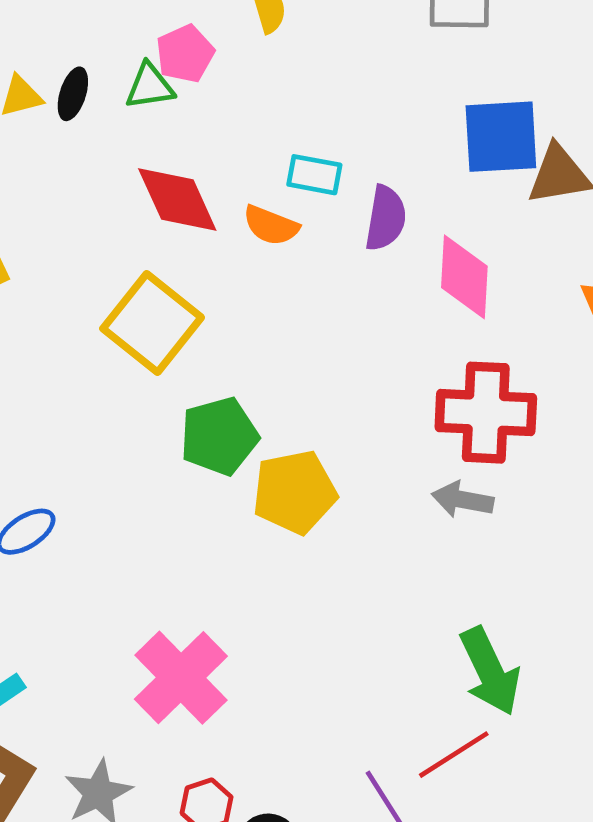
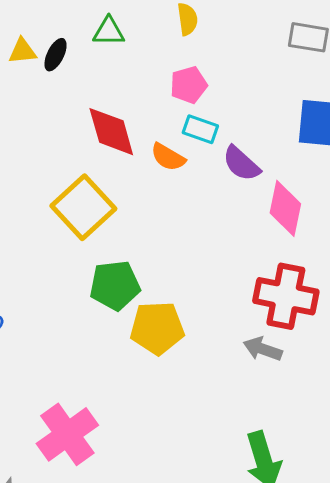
pink pentagon: (185, 54) -> (189, 85), moved
green triangle: (150, 86) -> (109, 31), moved
purple semicircle: (386, 218) -> (241, 164), turned 114

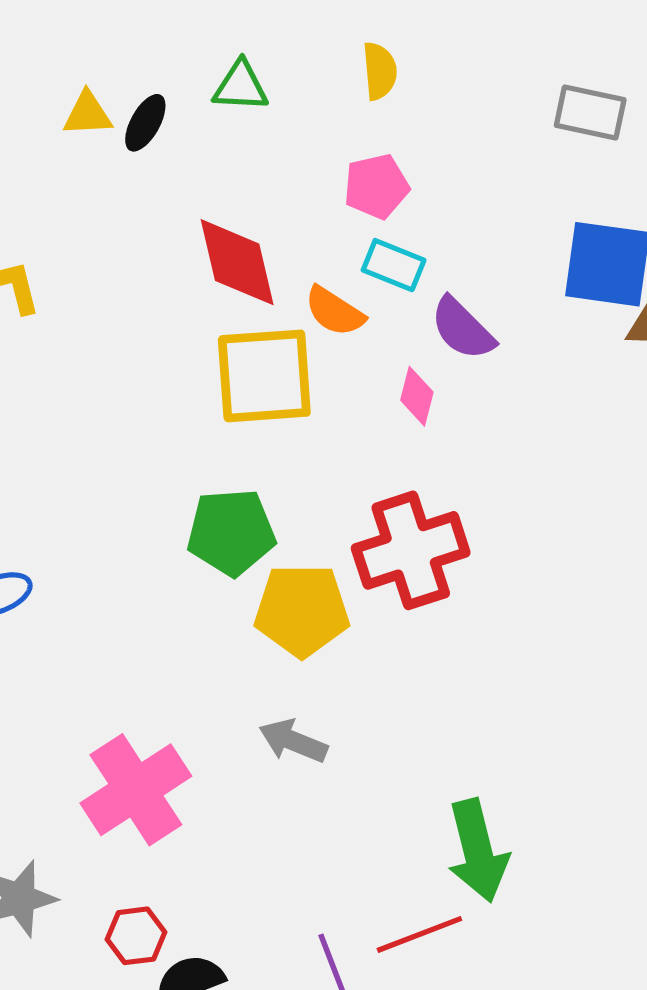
yellow square: (83, 207) -> (264, 376), moved, turned 36
pink diamond: (285, 208) -> (417, 396), moved, size x0.6
red cross: (286, 296) -> (411, 550), moved, turned -32
gray arrow: (263, 349) -> (293, 741), moved

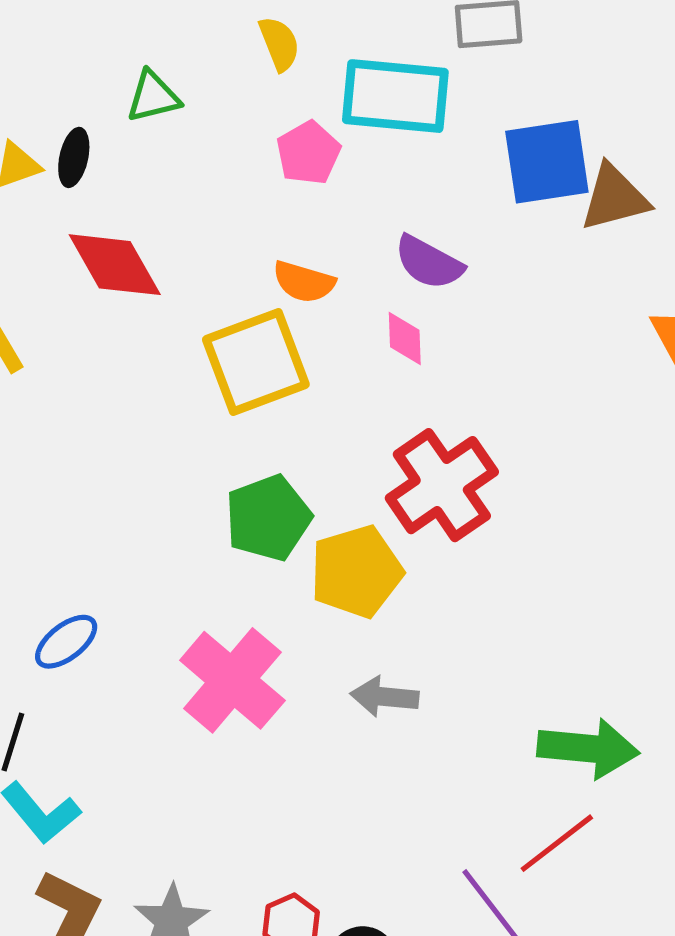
red diamond: (237, 262) -> (115, 265), moved
cyan rectangle: (394, 265) -> (395, 96), moved, size x1.8
pink cross: (136, 790) -> (232, 680), moved
green arrow: (478, 851) -> (588, 748), turned -54

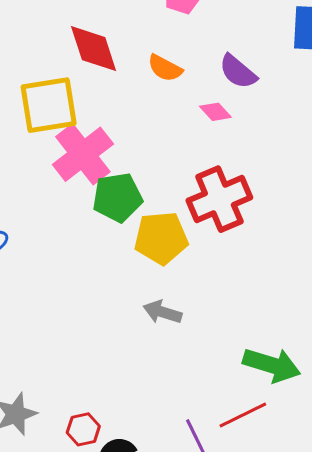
red diamond: (115, 265) -> (94, 49), moved
pink diamond: (405, 339) -> (215, 112), turned -52
yellow square: (256, 362) -> (49, 105), moved
pink cross: (232, 680) -> (83, 154), moved

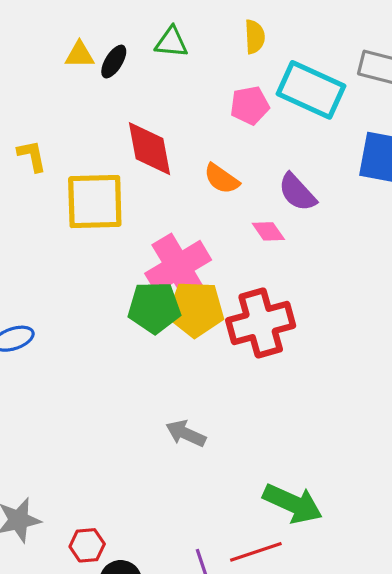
pink cross: (83, 154) -> (178, 267), moved
yellow pentagon: (161, 238) -> (196, 309), moved

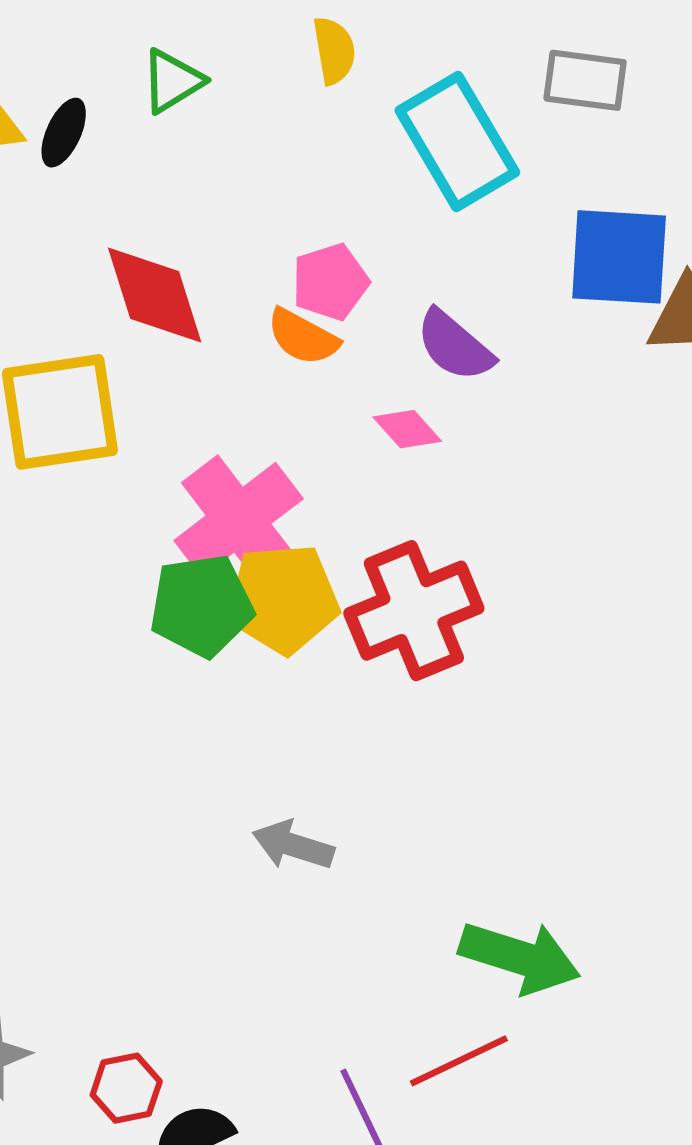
green triangle: (171, 42) -> (172, 81), turned -30
cyan rectangle: (311, 90) -> (457, 141), turned 42
pink pentagon: (250, 105) -> (330, 282), moved

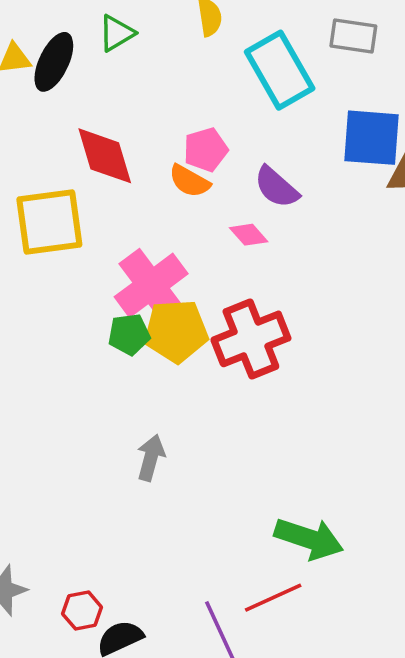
black ellipse: (64, 133) -> (54, 62), size x1.5
green pentagon: (201, 606) -> (129, 334), size x0.7
gray arrow: (293, 845) -> (151, 458), moved, turned 87

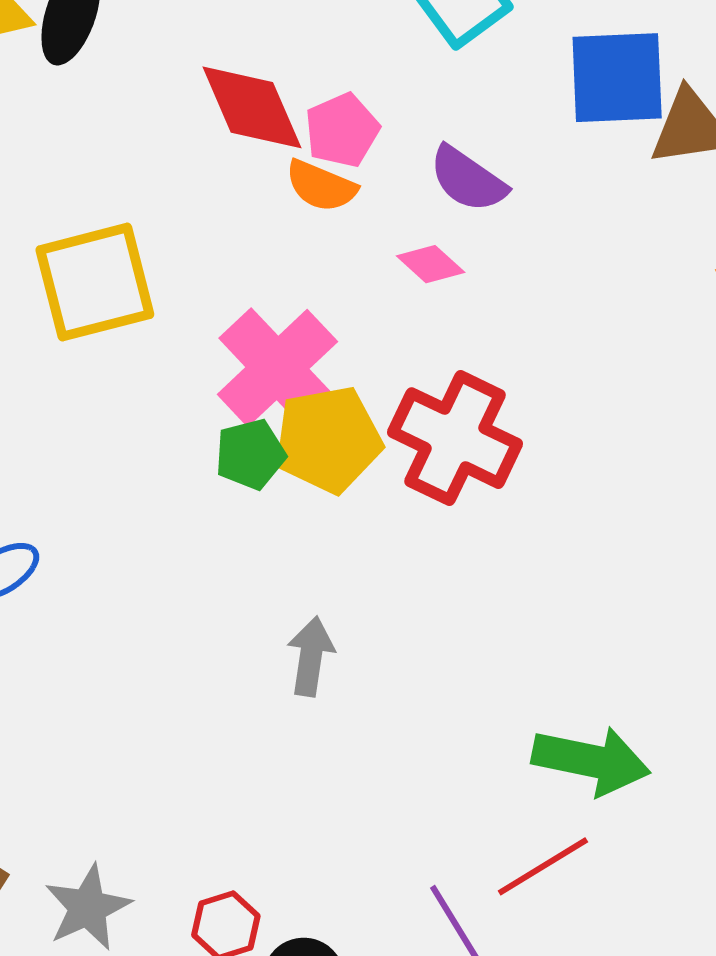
red diamond: (105, 156) -> (252, 107), moved
red cross: (251, 339) -> (455, 438), turned -36

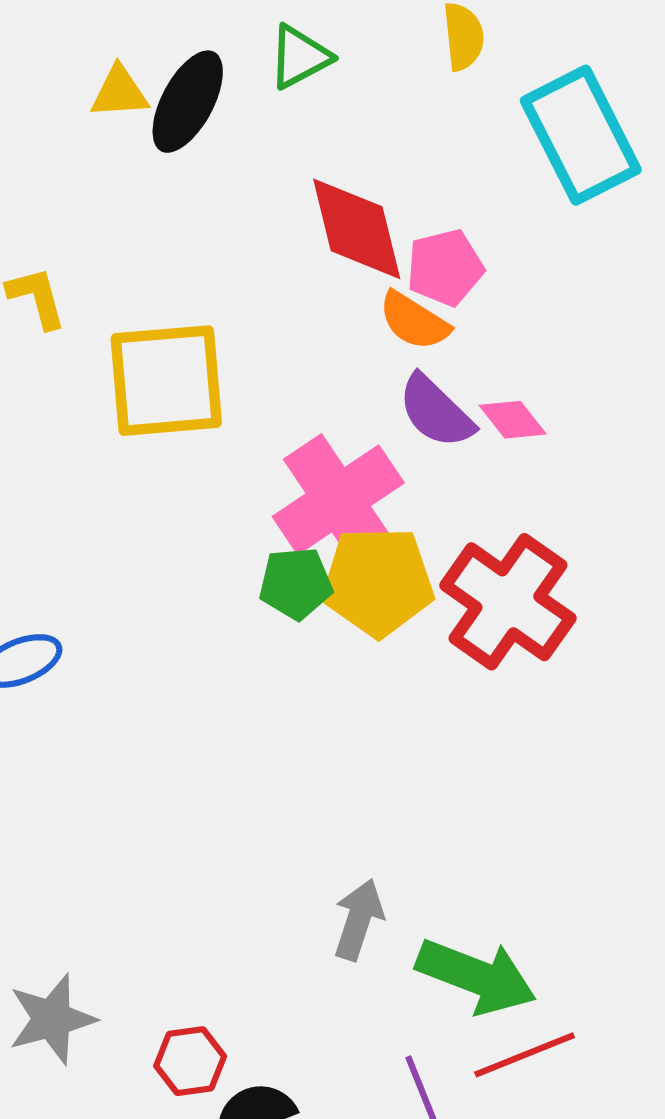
purple semicircle: (468, 179) -> (436, 411), moved
gray arrow: (311, 656) -> (358, 920), moved
green arrow: (591, 761) -> (476, 976), moved

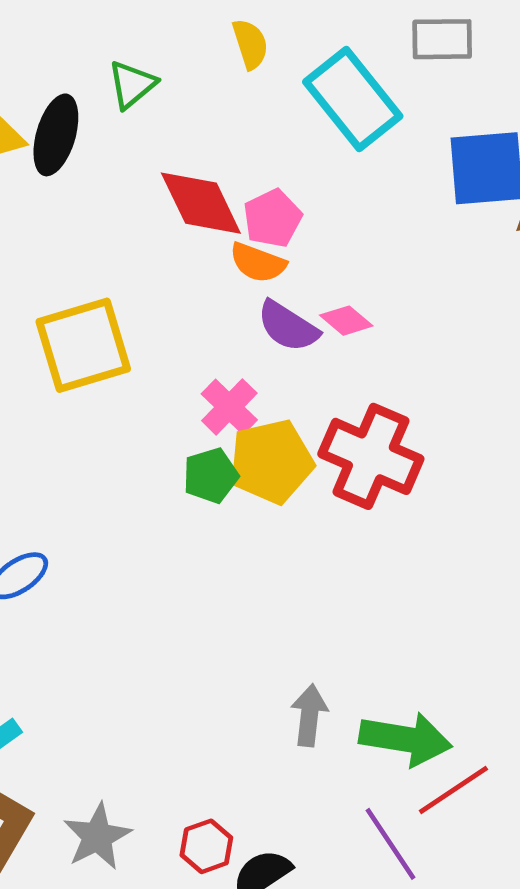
pink cross: (338, 500) -> (229, 407), size x0.6

